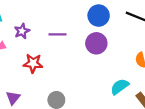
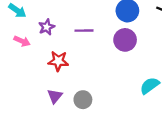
purple triangle: (13, 98) -> (55, 96), moved

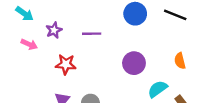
purple circle: (125, 40) -> (134, 63), moved

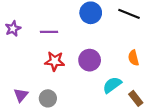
red star: (66, 64) -> (55, 61), moved

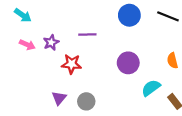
purple star: (13, 29) -> (51, 42), moved
red star: (55, 61) -> (72, 64), moved

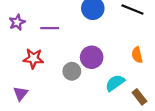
purple star: (51, 42) -> (17, 22), moved
gray circle: (86, 101) -> (72, 71), moved

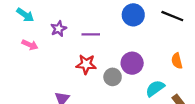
red star: (33, 58) -> (86, 64), moved

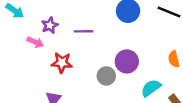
pink arrow: (30, 45) -> (35, 42), moved
red star: (86, 64) -> (62, 63), moved

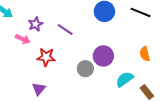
purple line: (83, 31) -> (65, 29), turned 35

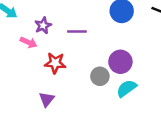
purple line: (65, 29) -> (77, 32), turned -35
cyan semicircle: (125, 79) -> (126, 88), moved

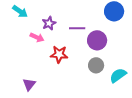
purple circle: (120, 62) -> (97, 40), moved
purple triangle: (47, 99) -> (29, 84), moved

